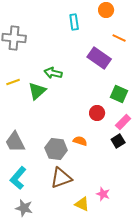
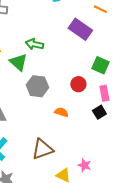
green triangle: (37, 91) -> (18, 62), turned -36
pink rectangle: (123, 122) -> (104, 93), turned -56
gray hexagon: (56, 149) -> (37, 86), moved

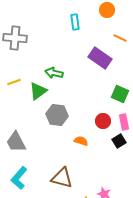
green triangle: (18, 62) -> (38, 91), turned 42
red circle: (78, 84) -> (103, 121), moved
brown triangle: (42, 149) -> (62, 178), turned 35

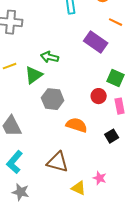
red circle: (103, 121) -> (99, 96), moved
orange semicircle: (81, 141) -> (77, 125), size x1.5
black square: (119, 141) -> (112, 136), moved

